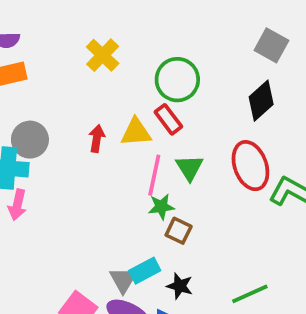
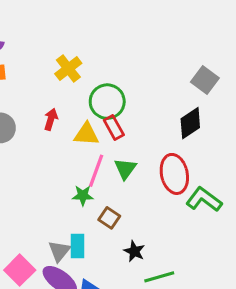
green circle: (177, 80) -> (107, 102), moved
red arrow: (97, 138) -> (51, 119), moved
green star: (161, 207) -> (83, 195), moved
cyan rectangle: (145, 271) -> (78, 246), turned -70
black star: (180, 286) -> (134, 251), moved

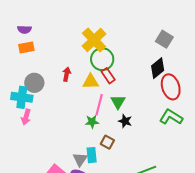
yellow cross: (68, 69) -> (94, 40), moved, size x1.4
red ellipse: (174, 174) -> (171, 87), moved
brown square: (109, 218) -> (107, 142), moved
black star: (134, 251) -> (125, 121), moved

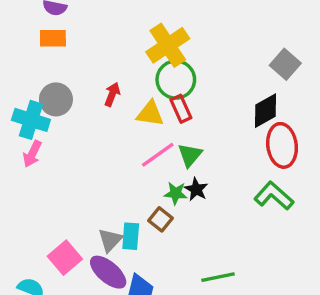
pink line: (99, 105) -> (158, 155), turned 30
green star: (92, 122) -> (176, 193), moved

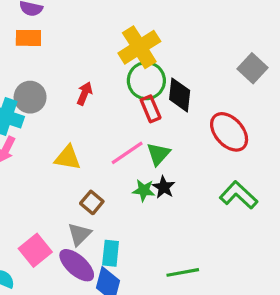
black diamond: (265, 111) -> (180, 95), moved, turned -56
yellow triangle: (150, 114) -> (68, 158), moved
red ellipse: (282, 145) -> (229, 132), moved, turned -36
brown square: (161, 219) -> (92, 202), moved
cyan rectangle: (131, 236) -> (111, 253), moved

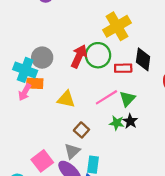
orange rectangle: (28, 38) -> (35, 83), moved
green circle: (146, 81) -> (98, 55), moved
red arrow: (85, 93) -> (79, 56), size x1.5
red rectangle: (151, 109) -> (123, 68), turned -70

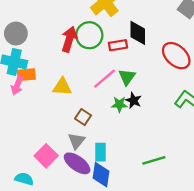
gray circle: (42, 58) -> (16, 33), moved

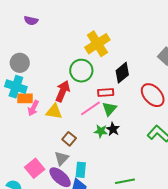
black diamond: (138, 33) -> (122, 73), turned 45
red arrow: (69, 39) -> (63, 91), moved
red rectangle: (118, 45) -> (106, 92), moved
pink arrow: (17, 86) -> (33, 108), moved

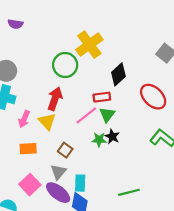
green circle: (81, 71) -> (65, 65), moved
orange rectangle: (25, 98) -> (28, 149), moved
yellow triangle: (54, 112) -> (47, 122), turned 42

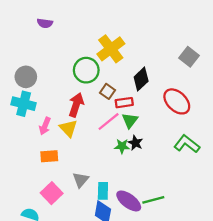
purple semicircle: (15, 24) -> (45, 23), moved
brown square: (65, 150) -> (107, 91), moved
purple ellipse: (58, 193) -> (129, 201), moved

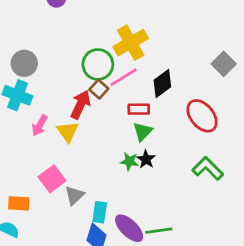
brown square: (107, 91) -> (99, 89), moved
pink line: (109, 122) -> (124, 77), moved
orange rectangle: (49, 156) -> (19, 203), moved
pink square: (52, 193) -> (52, 179), moved

